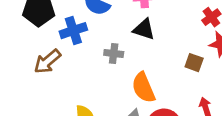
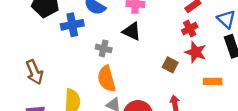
brown arrow: (47, 61) -> (34, 72), moved, turned -80
orange semicircle: (143, 88) -> (107, 79), moved

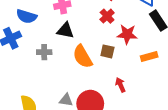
red cross: (190, 29) -> (107, 16), moved
orange semicircle: (107, 79) -> (83, 57), moved

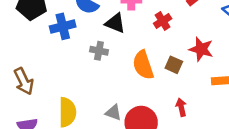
red cross: (107, 16) -> (163, 21), moved
black triangle: (65, 30) -> (115, 23), moved

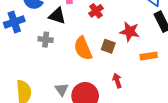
gray triangle: (113, 113) -> (62, 89), turned 40

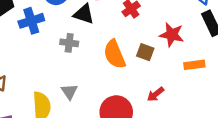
red arrow: (117, 81) -> (155, 94), turned -112
gray triangle: (62, 89) -> (69, 92), moved

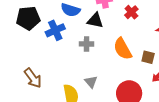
brown square: (145, 52) -> (148, 57), moved

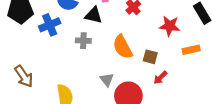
gray triangle: (91, 82) -> (107, 80), moved

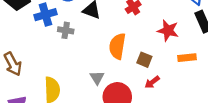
gray cross: (83, 41) -> (66, 30), moved
orange semicircle: (123, 47) -> (117, 46), turned 30

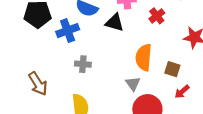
gray cross: (66, 30) -> (83, 64), moved
gray triangle: (97, 78) -> (133, 84), moved

